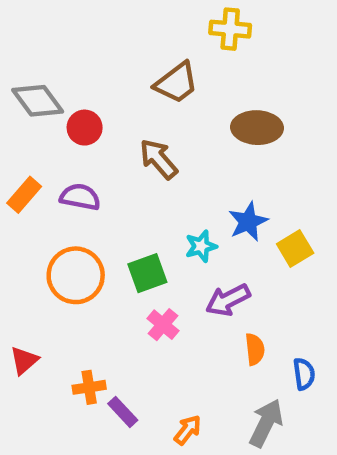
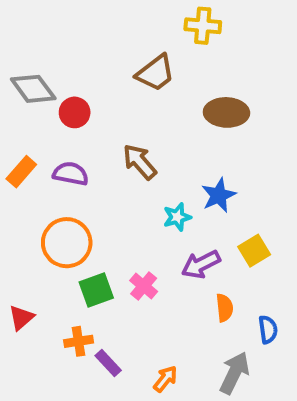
brown arrow: (158, 159) -> (140, 162), moved
yellow square: (295, 248) -> (254, 251), moved
green square: (147, 273) -> (96, 290), moved

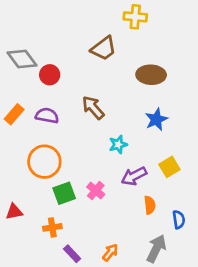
blue star: (219, 195) -> (156, 120), moved
red triangle: (21, 318) -> (14, 212), turned 30
purple rectangle: (108, 363) -> (72, 254), moved

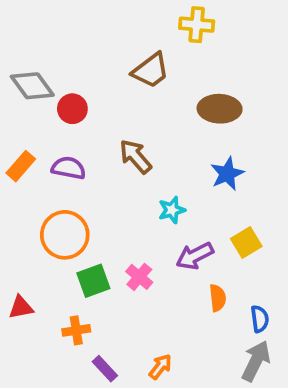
gray arrow: (156, 249) -> (256, 361), moved

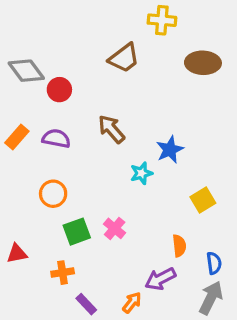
brown ellipse: (220, 109) -> (203, 63), moved
blue star: (227, 174) -> (170, 150), moved
orange circle: (65, 235) -> (53, 194), size x0.7
purple arrow: (195, 256) -> (160, 279), moved

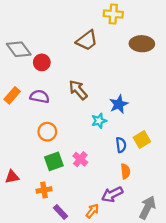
orange circle: (53, 194) -> (47, 132), moved
blue semicircle: (214, 263) -> (121, 145), moved

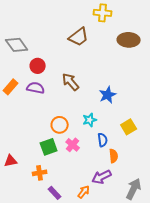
red circle: (42, 62) -> (38, 66), moved
cyan star: (99, 121) -> (90, 120), moved
orange circle: (47, 132) -> (60, 125), moved
blue semicircle: (121, 145) -> (103, 140), moved

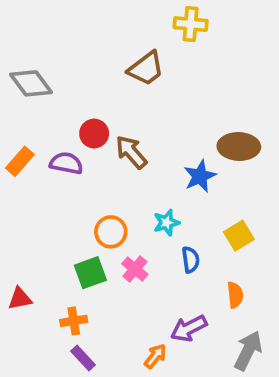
brown ellipse: (129, 40) -> (239, 147), moved
red circle: (38, 66) -> (94, 134), moved
orange semicircle: (114, 156) -> (235, 295), moved
purple rectangle: (55, 193) -> (83, 358), moved

